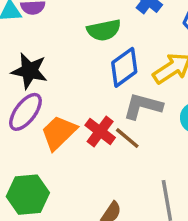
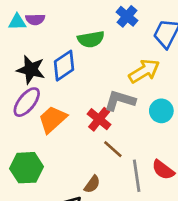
blue diamond: (124, 67) -> (64, 66), moved
red cross: (100, 131) -> (99, 119), moved
brown line: (127, 138) -> (113, 149), moved

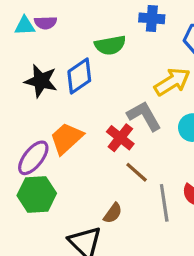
blue cross: (127, 16) -> (152, 18), turned -35
gray L-shape: (120, 100) -> (144, 116), turned 44
purple ellipse: (27, 102) -> (33, 158), moved

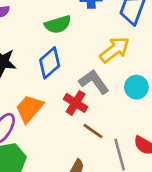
blue diamond: (79, 76) -> (50, 63), moved

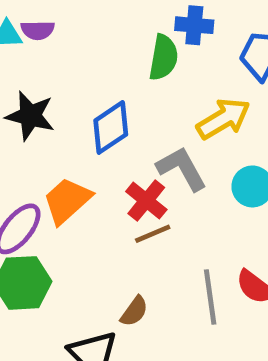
green semicircle: (58, 24) -> (163, 57), moved, turned -70
brown line: (93, 131) -> (153, 234), moved, turned -65

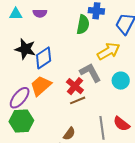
purple semicircle: (38, 30) -> (40, 13), moved
blue diamond: (111, 127) -> (44, 58), moved

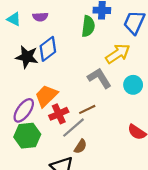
cyan triangle: (16, 14) -> (14, 19), turned 32
blue diamond: (44, 58) -> (48, 49), moved
red cross: (75, 86) -> (59, 114), moved, turned 30
gray line: (102, 128) -> (73, 128), moved, turned 60

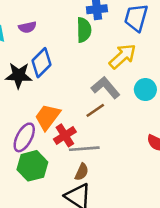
brown line: (87, 109) -> (95, 110), moved
gray line: (73, 128) -> (84, 149), turned 45
brown semicircle: (80, 146) -> (82, 172), moved

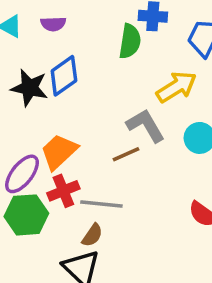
red cross: (65, 135) -> (63, 191), moved

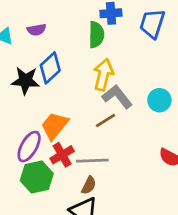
yellow arrow: (176, 87) -> (103, 75), moved, turned -36

